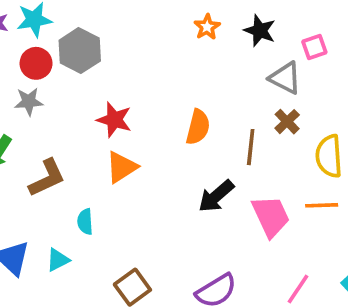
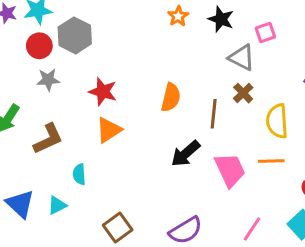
gray star: (29, 102) -> (48, 80), moved

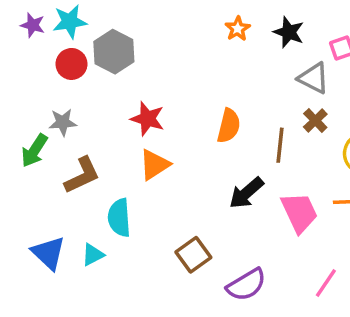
gray star: (48, 80) -> (63, 122), moved
cyan semicircle: (79, 174) -> (119, 218), size x1.5
brown square: (118, 227) -> (193, 255), moved

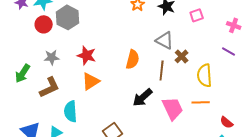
gray triangle: (314, 78) -> (165, 40), moved
gray star: (63, 122) -> (52, 57), moved

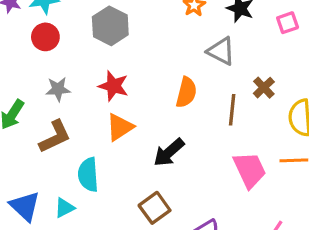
gray hexagon: (68, 17) -> (110, 26), moved
gray triangle: (165, 40) -> (221, 51), moved
black arrow: (143, 97) -> (169, 152), moved

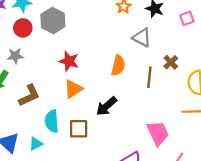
gray hexagon: (110, 26) -> (53, 20), moved
gray star: (58, 89) -> (15, 56), moved
pink trapezoid: (250, 170) -> (158, 133), moved
brown square: (155, 208) -> (79, 129), moved, turned 36

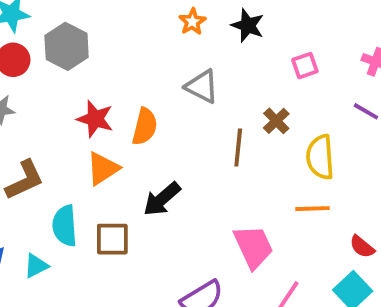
pink square: (187, 18) -> (305, 66), moved
gray triangle: (142, 38) -> (202, 86), moved
orange semicircle: (118, 65) -> (145, 127), moved

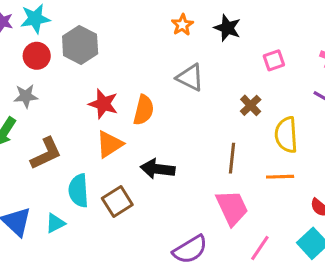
brown line: (238, 148) -> (232, 158), moved
black arrow: (162, 199) -> (158, 169), turned 48
brown square: (112, 239) -> (117, 201), turned -32

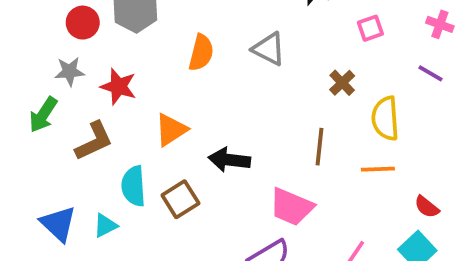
red star: (103, 104) -> (118, 86), moved
orange semicircle: (144, 110) -> (201, 53), moved
pink trapezoid: (232, 208) -> (291, 207), moved, turned 138

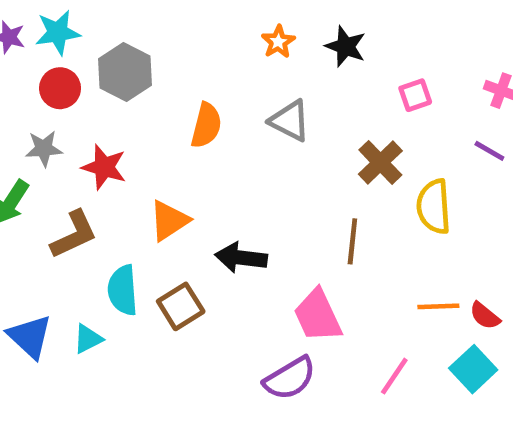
brown cross: (342, 83) -> (380, 162), size x1.4
orange line: (378, 169) -> (438, 306), moved
pink trapezoid: (291, 207) -> (318, 316), turned 42

